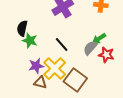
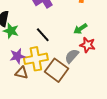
gray semicircle: (90, 48) -> (72, 56), moved
yellow cross: (55, 69) -> (36, 59), turned 35

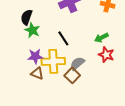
gray semicircle: (72, 56) -> (77, 64), moved
brown square: (57, 70) -> (72, 75), size x0.7

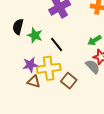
green star: (32, 30) -> (35, 35), moved
gray semicircle: (77, 64) -> (93, 67), moved, turned 91

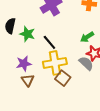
yellow cross: (49, 68) -> (55, 63), moved
brown triangle: (34, 82) -> (28, 80), turned 40

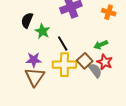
brown square: (63, 78) -> (85, 61), moved
brown triangle: (28, 80) -> (35, 77), size x1.5

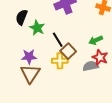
brown square: (85, 61) -> (68, 51), moved
yellow cross: (64, 65) -> (60, 61), size x0.7
gray semicircle: (95, 70) -> (91, 66), turned -63

